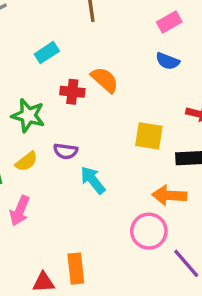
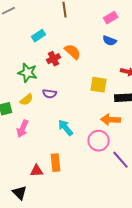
red cross: (72, 92) -> (54, 59), turned -32
cyan arrow: (93, 180) -> (66, 128), moved

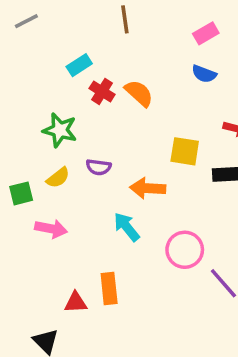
red cross: (54, 59) -> (102, 91), moved, turned -32
orange arrow: (111, 120) -> (148, 188), moved
pink arrow: (23, 129) -> (51, 229), turned -102

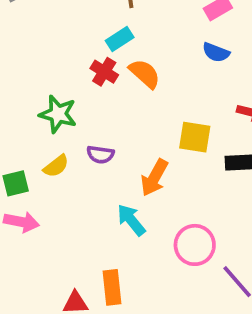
cyan rectangle: (79, 65) -> (120, 39), moved
orange arrow: (148, 188) -> (154, 178), turned -64
pink arrow: (51, 229) -> (21, 222), moved

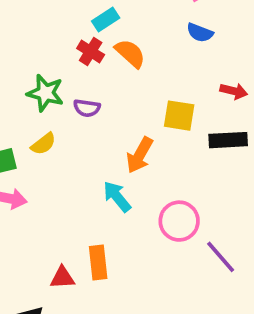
purple semicircle: (100, 154) -> (87, 108), moved

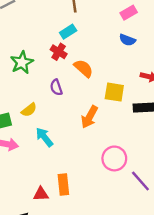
orange semicircle: (130, 53) -> (83, 68), moved
green star: (45, 93) -> (22, 62), moved, turned 30
purple semicircle: (87, 108) -> (56, 87), turned 63
cyan arrow: (117, 197) -> (44, 137), moved

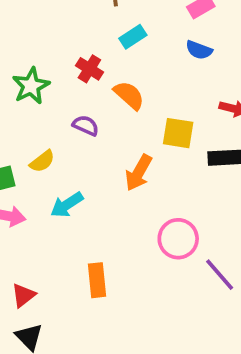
cyan rectangle: (68, 32) -> (133, 37), moved
purple semicircle: (56, 87) -> (86, 125), turned 133
cyan arrow: (44, 137) -> (67, 205), turned -84
red triangle: (41, 194) -> (23, 295), moved, turned -35

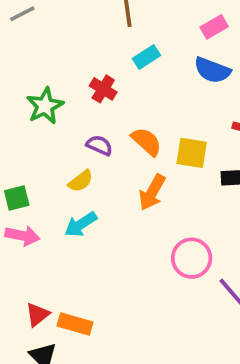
blue semicircle: (199, 50) -> (212, 70), size x1.4
orange semicircle: (129, 95) -> (146, 142), moved
yellow semicircle: (42, 161) -> (81, 181), moved
orange rectangle: (97, 280) -> (75, 324), moved, turned -68

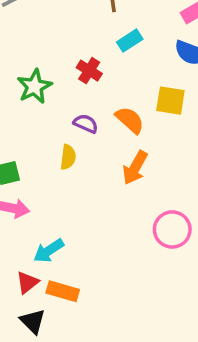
yellow square: (192, 153) -> (170, 101), moved
yellow semicircle: (81, 181) -> (68, 157), turned -45
cyan arrow: (81, 224) -> (49, 251), moved

